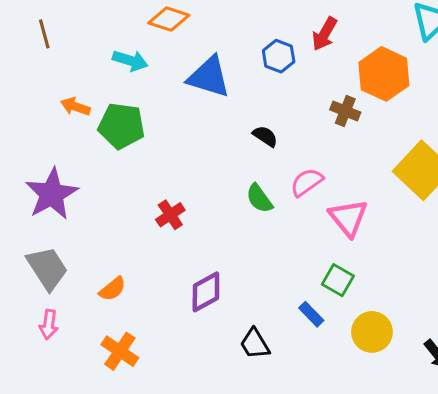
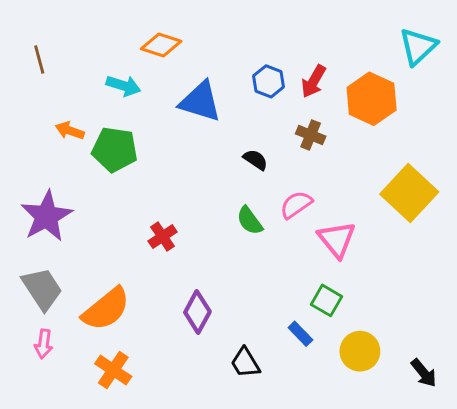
red arrow: (325, 34) -> (313, 81), moved
brown cross: (345, 111) -> (311, 135), moved
orange semicircle: (112, 289) -> (106, 309), size x1.8
purple diamond: (206, 292) -> (197, 312), turned -33

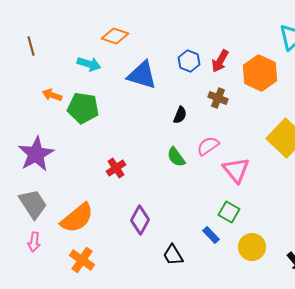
black semicircle: (255, 160) -> (180, 115), turned 78

